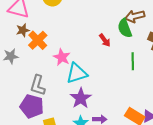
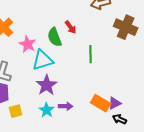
green semicircle: (125, 28) -> (55, 37), moved
green line: (133, 61) -> (91, 54), moved

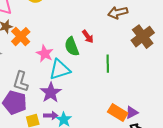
brown cross: (126, 27) -> (143, 37), turned 30
purple star: (47, 85) -> (51, 93), moved
purple arrow: (66, 106) -> (51, 116), moved

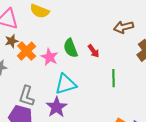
green semicircle: (72, 47) -> (71, 48), moved
pink star: (45, 54) -> (50, 57), moved

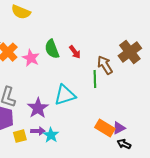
brown arrow: (124, 27) -> (105, 65), moved, turned 72
cyan triangle: (66, 84) -> (65, 95), moved

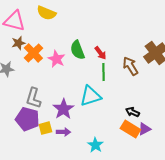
green line: (95, 79) -> (103, 72), moved
cyan star: (51, 135) -> (95, 145), moved
yellow square: (20, 136) -> (45, 128), moved
black arrow: (124, 144) -> (132, 112), moved

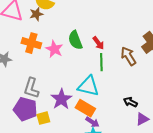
brown star: (18, 43) -> (36, 14), moved
orange cross: (33, 53) -> (31, 43), turned -30
cyan triangle: (90, 96) -> (88, 86), turned 30
orange rectangle: (130, 129) -> (85, 108), moved
purple arrow: (63, 132) -> (92, 122), moved, turned 32

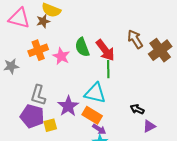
orange cross: (31, 43) -> (38, 50), turned -36
red arrow: (98, 43) -> (105, 50), size x1.6
brown arrow: (128, 56) -> (135, 39), moved

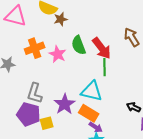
brown star: (43, 21) -> (61, 19), moved

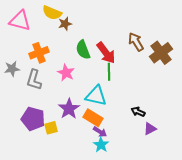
pink star: (58, 54) -> (66, 73), moved
gray L-shape: (35, 93) -> (34, 80), moved

